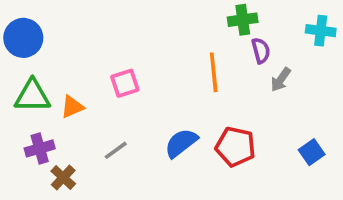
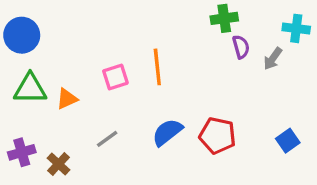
orange line: (214, 72) -> (157, 67), moved
gray arrow: (281, 80) -> (273, 59), moved
purple cross: (40, 148) -> (22, 152), moved

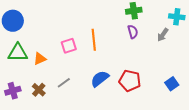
purple semicircle: (241, 47) -> (133, 32), moved
brown cross: (59, 164) -> (39, 90), moved

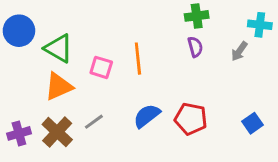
pink square: (69, 46) -> (101, 67), turned 35
green triangle: (18, 53) -> (59, 48), moved, turned 30
orange triangle: (40, 59) -> (59, 86), size x1.5
brown cross: (39, 90) -> (57, 132), size x1.5

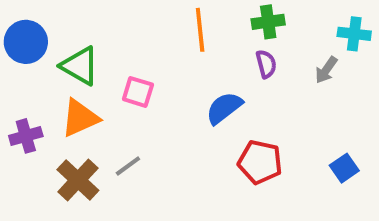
orange line: (138, 59) -> (200, 30), moved
blue semicircle: (147, 116) -> (224, 108), moved
purple cross: (19, 133) -> (26, 136), moved

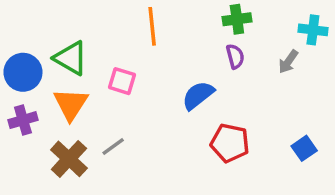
orange line: (200, 30) -> (152, 26), moved
blue circle: (26, 42) -> (23, 72), moved
orange triangle: (80, 118) -> (71, 104), turned -33

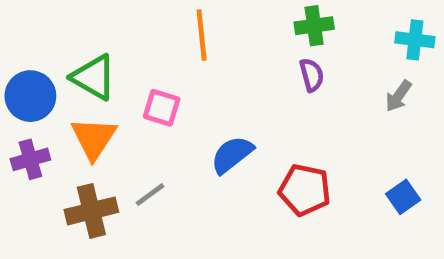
gray arrow: (288, 62) -> (398, 96), moved
blue semicircle: (198, 95) -> (232, 155), moved
brown cross: (69, 159) -> (91, 211), turned 33

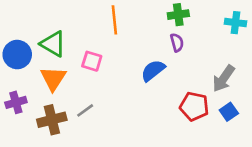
gray arrow: (398, 96) -> (224, 78), moved, size x1.5
blue semicircle: (232, 155) -> (153, 70), moved
purple cross: (30, 159) -> (16, 102), moved
red pentagon: (305, 190) -> (194, 106), moved

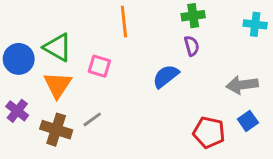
gray arrow: (224, 78) -> (242, 85), turned 48
purple cross: (16, 102) -> (17, 111), turned -36
red pentagon: (194, 106) -> (209, 132), moved
brown cross: (52, 120) -> (56, 130), turned 32

